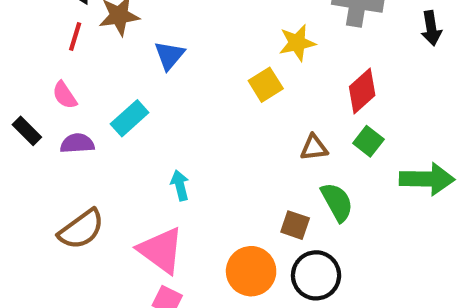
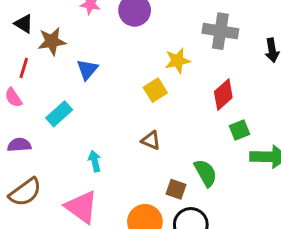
red line: (75, 37) -> (24, 68), moved
green square: (368, 141) -> (240, 130), moved, turned 30
purple semicircle: (77, 143) -> (19, 145), moved
brown triangle: (314, 148) -> (151, 140), moved, turned 30

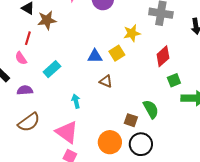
blue triangle: (87, 69) -> (95, 56), moved, turned 49
brown triangle: (151, 140) -> (106, 81), moved

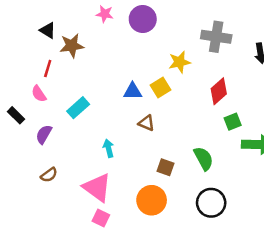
purple semicircle: (25, 90) -> (44, 134), turned -56
brown square: (131, 120) -> (166, 167), moved
brown semicircle: (29, 122) -> (49, 175), size x0.6
black circle: (141, 144) -> (211, 203), moved

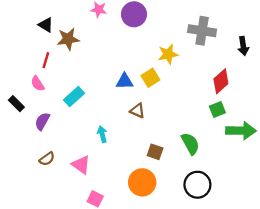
red diamond: (219, 91) -> (221, 81), moved
pink triangle: (97, 188) -> (81, 165), moved, size x0.7

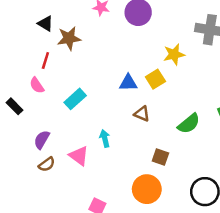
purple semicircle: (42, 121) -> (42, 140), moved
green semicircle: (190, 144) -> (189, 124), moved, turned 80
pink triangle: (81, 165) -> (79, 156), moved

